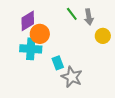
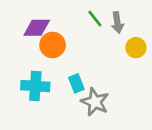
purple diamond: (28, 21) -> (37, 28), turned 30
cyan cross: (31, 49) -> (35, 86), moved

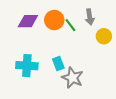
green line: (95, 19) -> (70, 25), moved
orange circle: (53, 45) -> (54, 20), moved

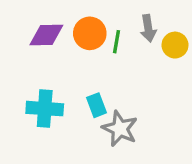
green line: (70, 25) -> (117, 42), turned 48
yellow circle: (104, 36) -> (175, 45), moved

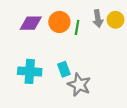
yellow circle: (175, 45) -> (116, 20), moved

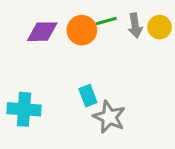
green line: (77, 27) -> (106, 21), moved, turned 64
cyan cross: (30, 71) -> (24, 109), moved

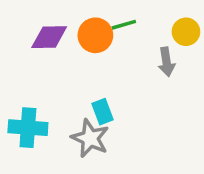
gray arrow: (135, 26) -> (166, 62), moved
gray star: (109, 117) -> (90, 138), moved

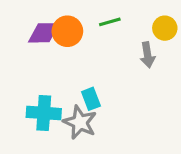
orange circle: (95, 35) -> (67, 31), moved
cyan cross: (28, 128) -> (44, 113), moved

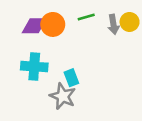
gray arrow: (148, 55) -> (113, 24), moved
cyan cross: (44, 113) -> (34, 67), moved

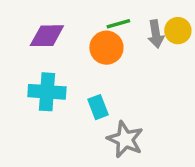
orange circle: (53, 24) -> (106, 48), moved
gray star: (63, 96) -> (125, 139), moved

